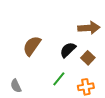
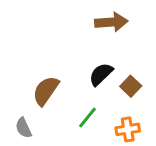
brown arrow: (89, 28) -> (111, 22), moved
brown semicircle: (32, 46) -> (46, 91), moved

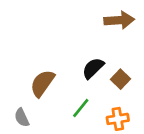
brown arrow: (111, 22) -> (119, 20), moved

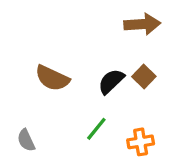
brown square: (121, 79) -> (144, 76), moved
brown semicircle: (42, 83) -> (52, 78), moved, turned -100

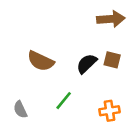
brown square: (144, 76) -> (112, 60), turned -30
green line: (96, 129) -> (64, 101), moved

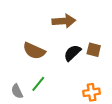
brown arrow: (111, 19) -> (64, 21), moved
green line: (64, 101) -> (38, 84), moved

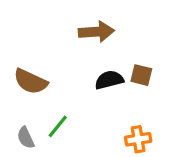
brown semicircle: (34, 51) -> (31, 81), moved
black semicircle: (72, 53) -> (109, 80), turned 30

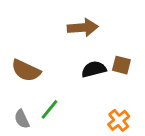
orange cross: (138, 139) -> (119, 120), turned -30

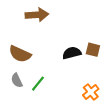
brown arrow: (83, 28) -> (37, 15), moved
gray semicircle: (22, 119) -> (17, 80), moved

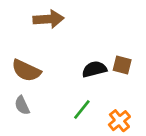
green line: (38, 84) -> (82, 110), moved

